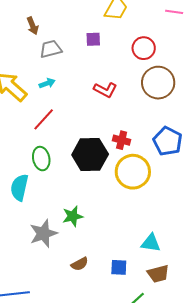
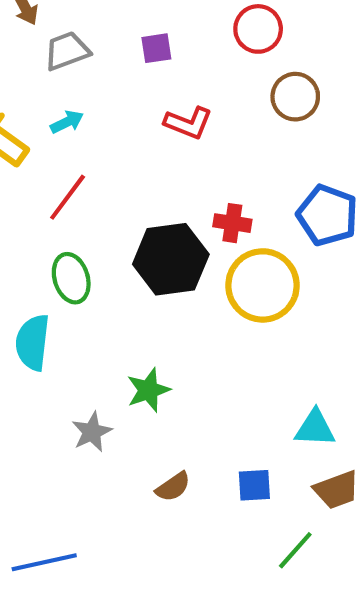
purple square: (93, 39) -> (156, 48), moved
brown circle: (158, 83) -> (295, 97), size x0.7
gray star: (43, 234) -> (92, 432), size x0.7

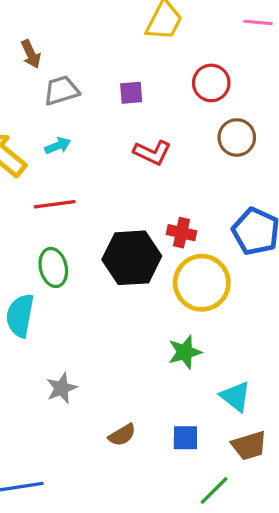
red line: (68, 197) -> (55, 204), turned 42
green star: (148, 390) -> (185, 352), moved
cyan triangle: (315, 428) -> (235, 396), turned 32

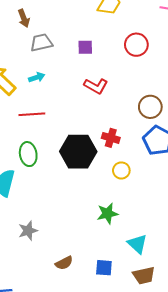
brown circle: (237, 137) -> (150, 107), moved
yellow circle: (202, 283) -> (121, 170), size x0.5

